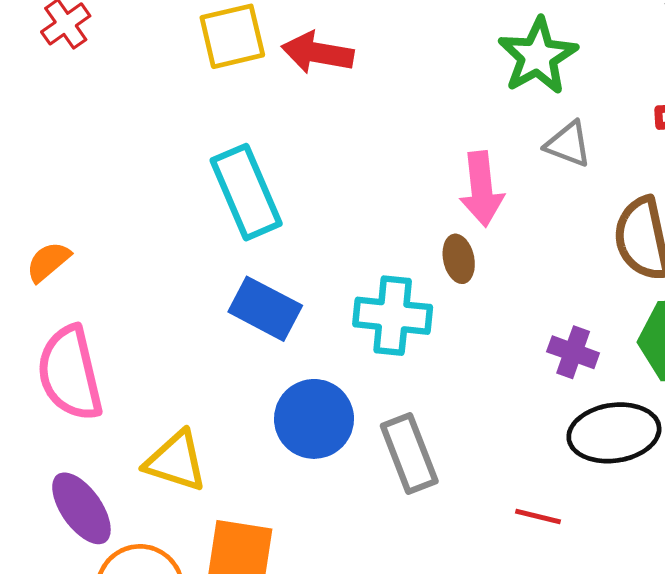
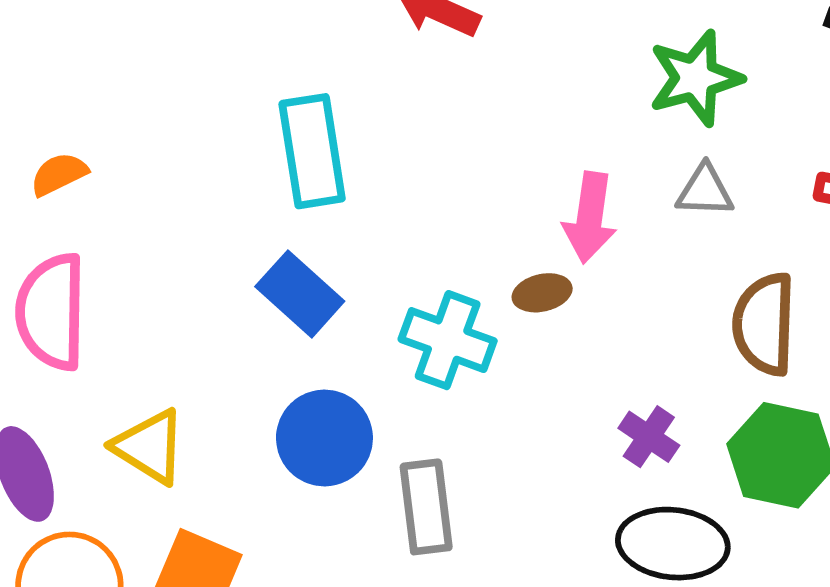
gray triangle: (568, 144) -> (705, 191), turned -33
brown ellipse: (459, 259) -> (542, 293), turned 75

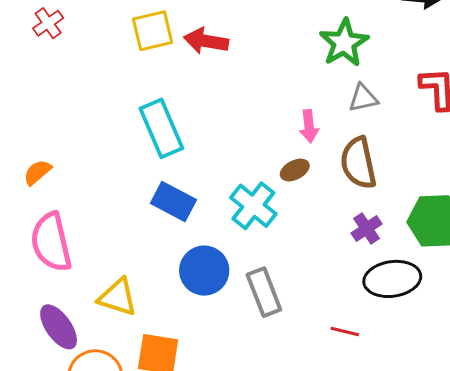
pink arrow: (590, 218) -> (309, 126), size x0.7
brown semicircle: (764, 324) -> (358, 163), moved
cyan cross: (448, 340) -> (253, 206), turned 33
purple cross: (649, 437) -> (367, 228), turned 36

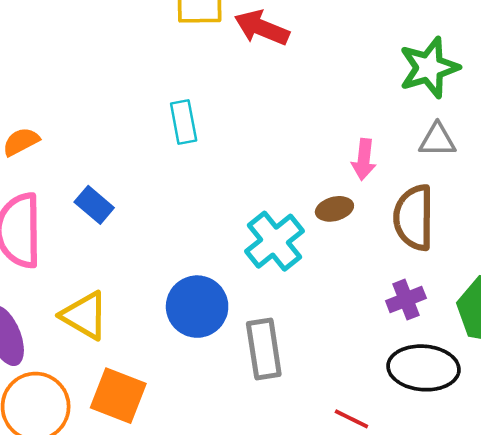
cyan rectangle: (161, 128) -> (184, 122), size x0.6
blue rectangle: (173, 202) -> (94, 205), moved, size x0.7

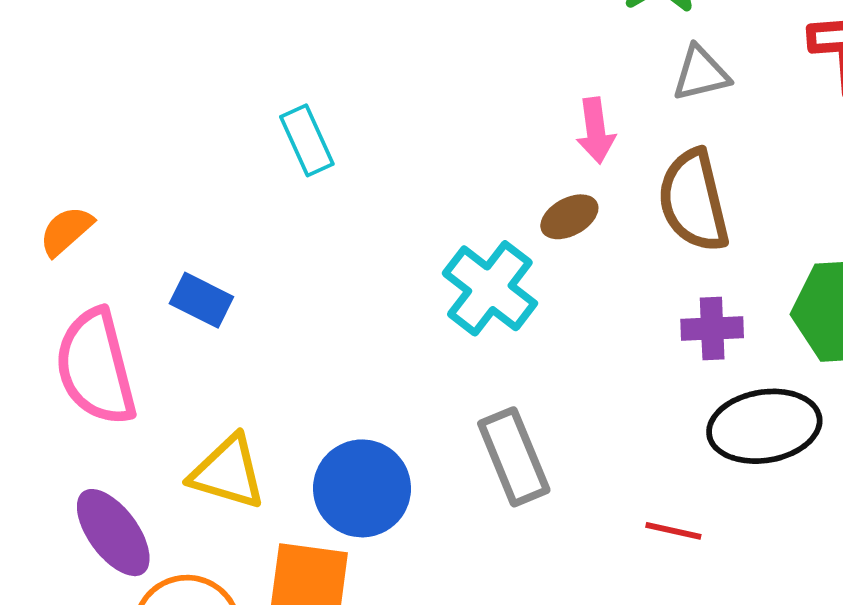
purple cross: (406, 300) -> (712, 328), turned 33
blue circle: (197, 307) -> (362, 488), moved

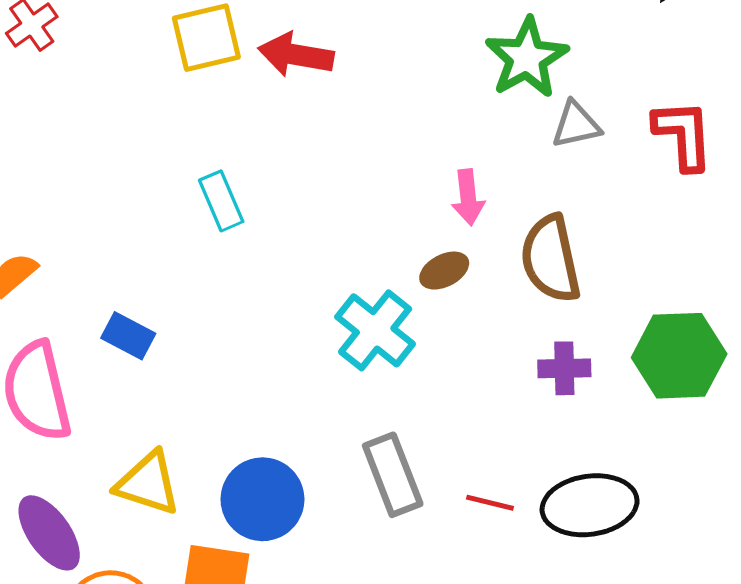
gray triangle: (701, 73) -> (576, 125), moved
black ellipse: (764, 426) -> (590, 505), moved
red line: (673, 531) -> (490, 503), moved

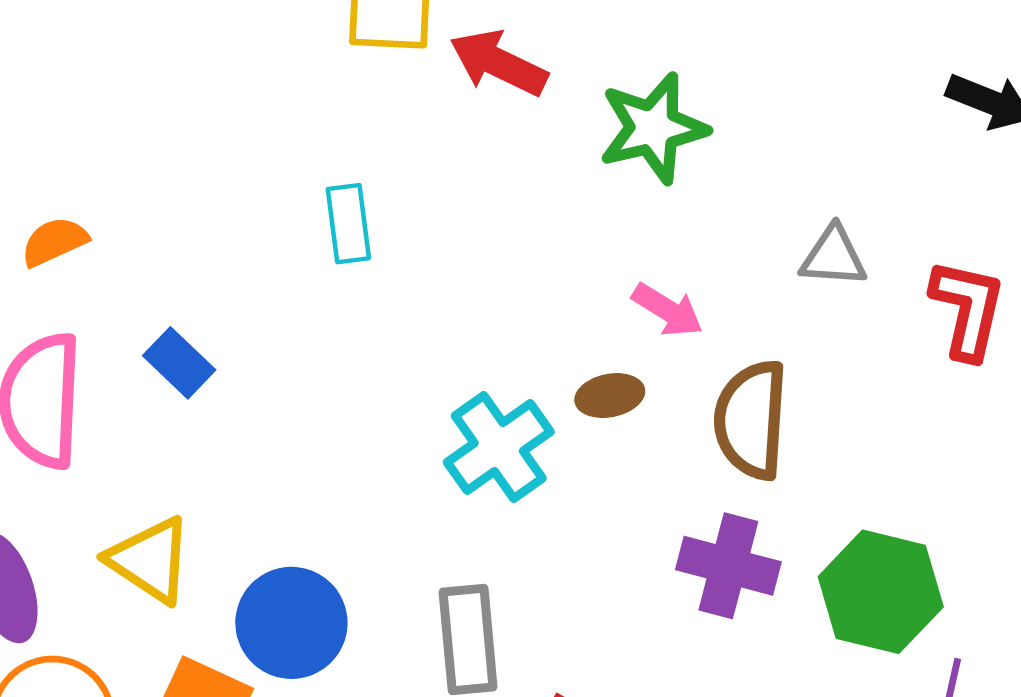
green star: (527, 58) -> (653, 128), moved
pink arrow: (468, 197) -> (668, 310), turned -68
purple cross: (564, 368) -> (728, 566), size x1.4

